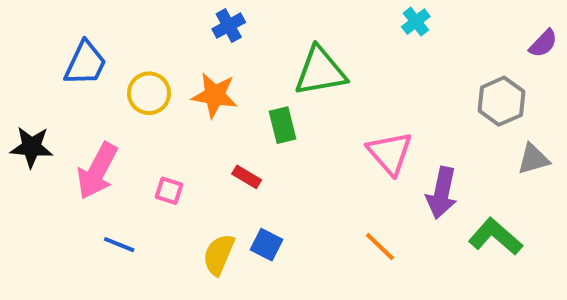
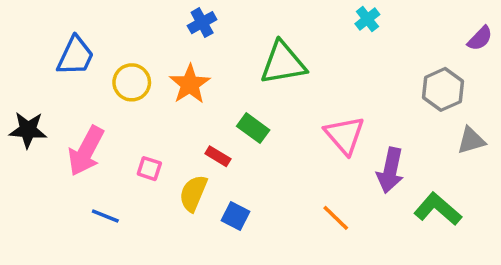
orange star: (215, 95) -> (190, 84), turned 30
green rectangle: (282, 125) -> (253, 128), moved, turned -40
yellow semicircle: (219, 255) -> (193, 193), moved

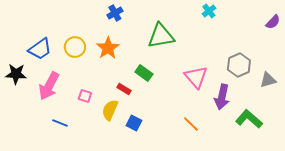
blue trapezoid: (75, 56) -> (40, 49), moved, turned 30
gray hexagon: (443, 89) -> (239, 65), moved

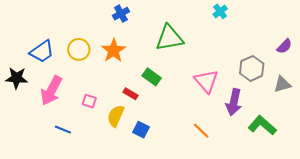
purple semicircle: (273, 22) -> (284, 46), moved

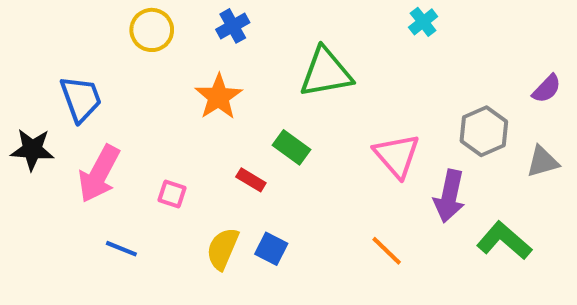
yellow circle: (79, 49) -> (152, 30), moved
blue trapezoid: (42, 52) -> (81, 99), turned -75
yellow semicircle: (116, 116) -> (223, 249), moved

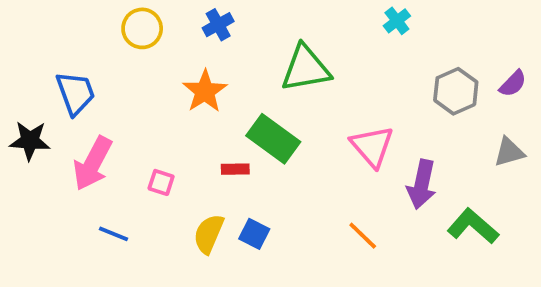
gray hexagon: (484, 131) -> (456, 91), moved
green rectangle: (291, 147) -> (273, 139), size x1.5
red rectangle: (251, 180) -> (235, 169), turned -32

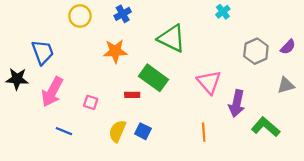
green triangle: (306, 68) -> (172, 38), turned 36
orange star: (205, 91) -> (115, 51), turned 30
orange line: (363, 236) -> (204, 132), turned 42

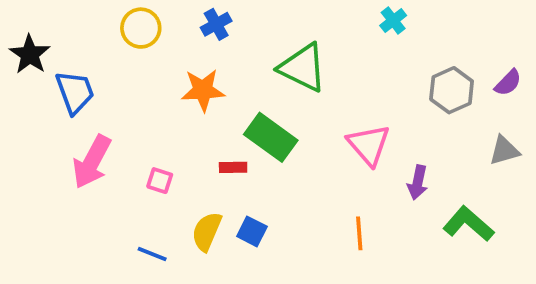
black star: (17, 79) -> (30, 54), moved, turned 30
purple arrow: (237, 103) -> (418, 182), size x0.7
blue line: (64, 131) -> (152, 254), moved

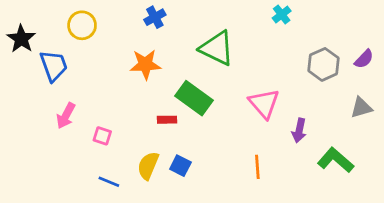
yellow circle: (141, 28) -> (82, 25), moved
pink arrow: (92, 162) -> (66, 116), size x0.7
pink square: (160, 181) -> (102, 136), moved

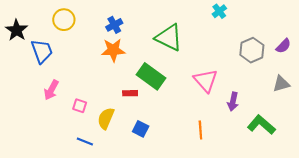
blue cross: (155, 17) -> (114, 25), moved
yellow semicircle: (148, 166) -> (106, 118), moved

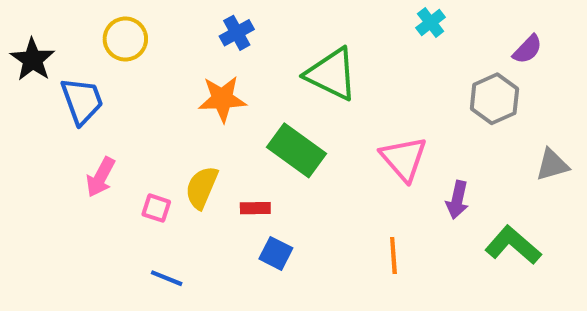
blue cross: (114, 25) -> (237, 33), moved
purple semicircle: (283, 46) -> (527, 49), moved
red rectangle: (130, 93) -> (255, 208), moved
yellow semicircle: (106, 118) -> (202, 187), moved

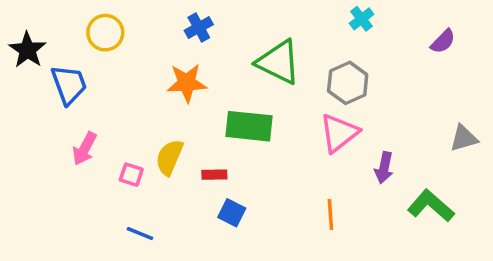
gray hexagon: (494, 99) -> (348, 83), moved
green rectangle: (297, 150) -> (249, 126), turned -30
pink triangle: (404, 159) -> (339, 133), turned 33

